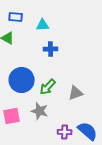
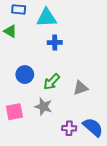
cyan triangle: (43, 25) -> (46, 18), size x1.5
blue circle: (22, 80) -> (25, 75), size x0.7

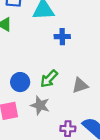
blue cross: (55, 43) -> (62, 37), moved
blue circle: (25, 75) -> (20, 82), moved

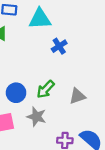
blue cross: (62, 37) -> (59, 46), turned -32

